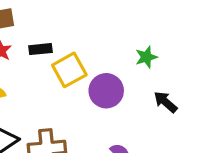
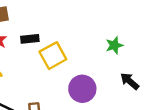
purple circle: (106, 91) -> (82, 89), moved

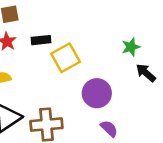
black arrow: (130, 81) -> (146, 73), moved

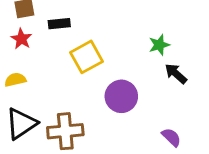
black rectangle: (41, 40) -> (59, 24), moved
purple semicircle: (109, 129) -> (171, 137), moved

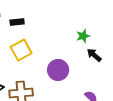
yellow square: (86, 57) -> (21, 50), moved

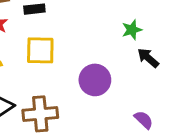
yellow square: (21, 50) -> (40, 50), turned 30

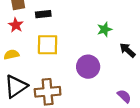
green star: (132, 30) -> (105, 29), moved

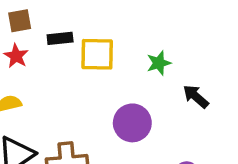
yellow square: (48, 45) -> (97, 54), moved

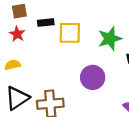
green star: (159, 63) -> (110, 39), size x1.5

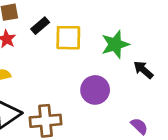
black rectangle: (46, 23) -> (40, 26), turned -35

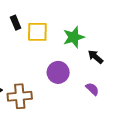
black rectangle: (40, 26) -> (16, 23), turned -72
purple semicircle: (139, 126) -> (92, 89), moved

